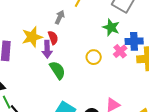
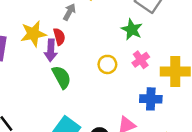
blue cross: (134, 41) -> (151, 99), moved

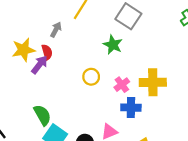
purple arrow: (51, 50) -> (39, 65), turned -144
pink cross: (141, 60) -> (122, 85), moved
green semicircle: (61, 77) -> (42, 115), moved

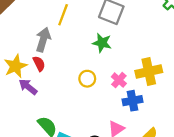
gray arrow: (56, 30) -> (43, 40), size x1.5
purple arrow: (39, 65) -> (28, 87), moved, turned -78

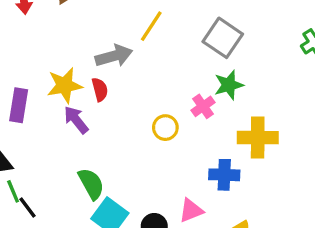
gray arrow: (43, 40) -> (114, 56), turned 45
green star: (102, 43) -> (229, 85), moved, turned 30
pink cross: (119, 80) -> (203, 106), moved

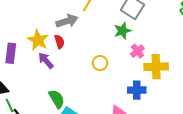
yellow star: (65, 85) -> (38, 40), turned -30
green star: (229, 85) -> (122, 31), moved
pink cross: (203, 106) -> (137, 51), moved

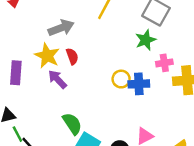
gray arrow: (67, 21) -> (61, 28), moved
pink cross: (137, 51) -> (164, 63), turned 32
blue cross: (137, 90) -> (139, 84), moved

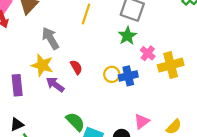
gray arrow: (61, 28) -> (50, 38), turned -90
red semicircle: (72, 56) -> (76, 67), moved
pink cross: (164, 63) -> (148, 53), turned -32

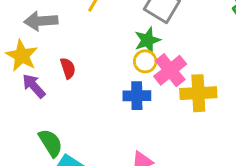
gray arrow: (50, 38) -> (41, 21), turned -75
pink cross: (148, 53) -> (170, 70), size x1.5
yellow circle: (112, 74) -> (145, 61), moved

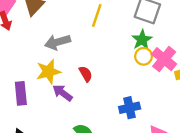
yellow star: (22, 56) -> (48, 72), turned -30
blue cross: (137, 96) -> (130, 108), moved

